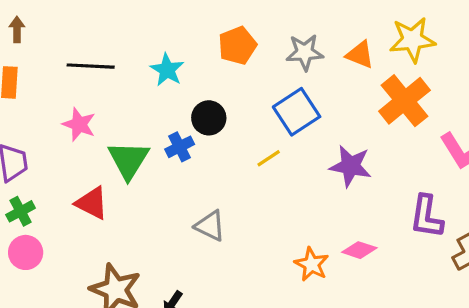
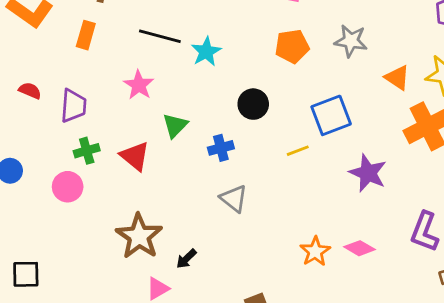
gray star: (305, 52) -> (351, 41), moved
cyan star: (167, 70) -> (206, 52), moved
blue cross: (180, 147) -> (221, 148), moved
green triangle: (128, 160) -> (175, 125), size x0.7
green cross: (21, 211) -> (87, 151), moved

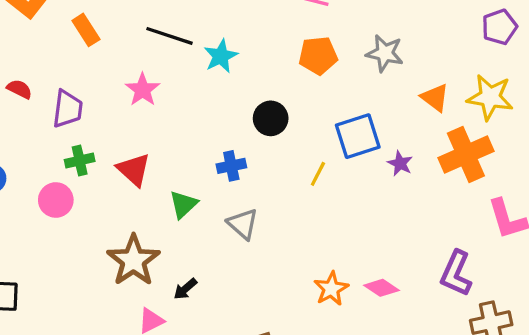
orange rectangle: (86, 35) -> (86, 30), turned -52
green triangle: (175, 125) -> (183, 204), moved
yellow line: (298, 151) -> (318, 174), turned -45
purple star: (368, 173) -> (400, 163), moved, size x0.6

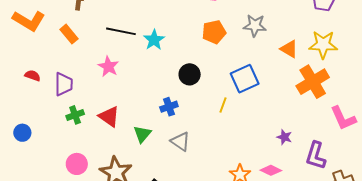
purple star: (400, 163) -> (284, 137), moved
pink circle: (56, 200) -> (77, 164), moved

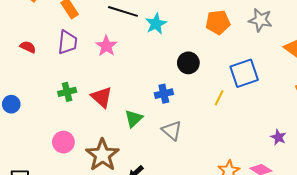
purple trapezoid: (64, 84) -> (68, 42), moved

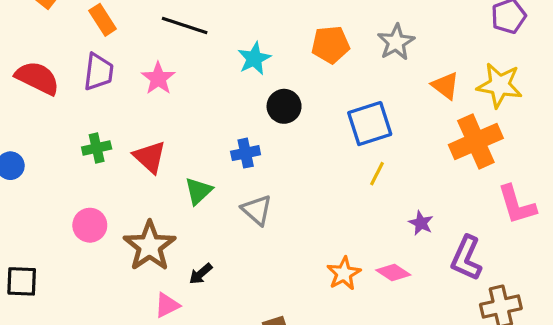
gray star: (260, 20) -> (396, 42), turned 30
cyan star: (156, 24) -> (254, 59), moved
red semicircle: (28, 47) -> (37, 78), size x1.8
yellow line: (219, 98) -> (377, 174), moved

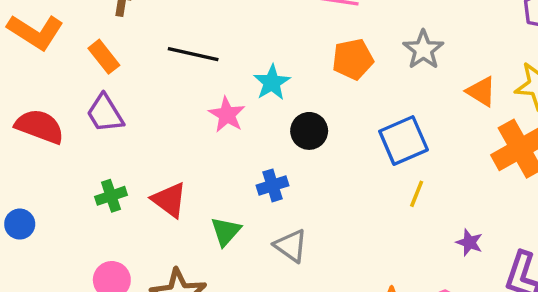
purple trapezoid: (99, 72) -> (105, 113), turned 147
pink star: (158, 78) -> (227, 115), moved

